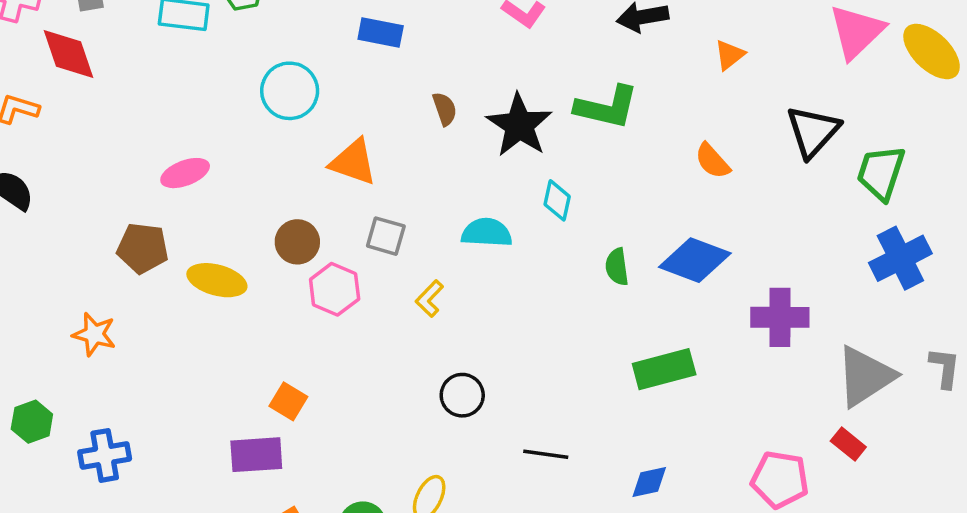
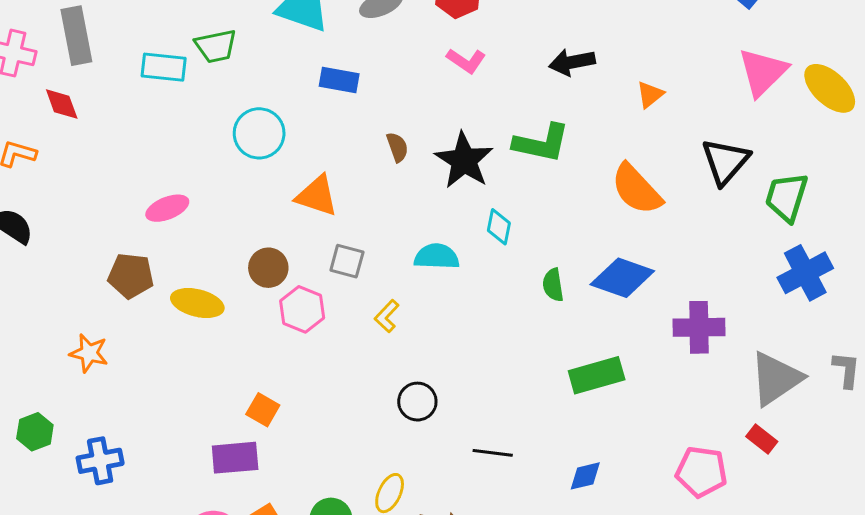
red diamond: (68, 54) -> (62, 104), size x0.7
orange semicircle: (712, 161) -> (636, 189), size x1.6

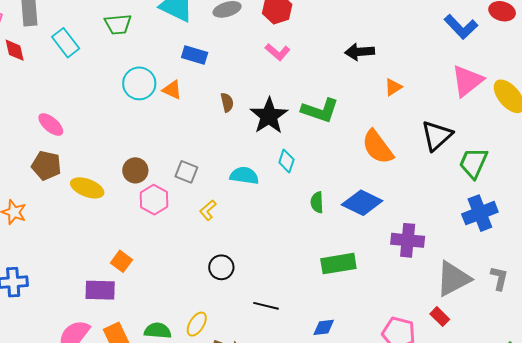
black arrow: (572, 62) -> (360, 52), moved
cyan rectangle: (164, 67) -> (66, 43), moved, turned 40
orange triangle: (317, 196) -> (172, 90), moved, size x0.7
pink ellipse: (167, 208) -> (51, 125), moved, turned 56

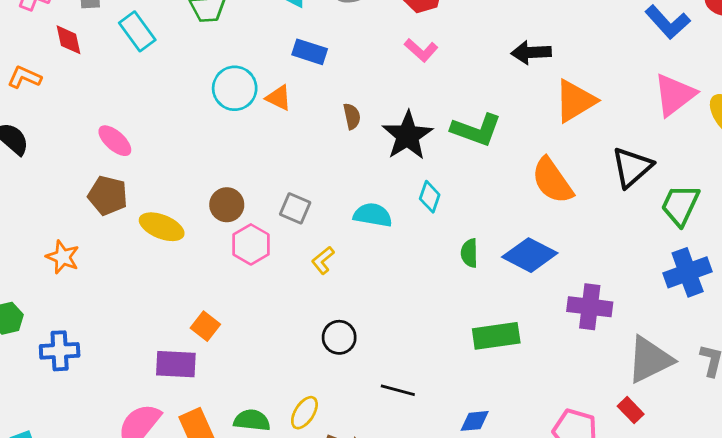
orange triangle: (393, 87) -> (575, 101), size x1.8

